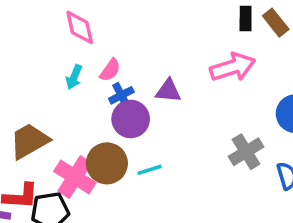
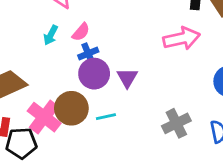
purple triangle: (168, 91) -> (127, 78), moved, turned 50
gray cross: (246, 152) -> (176, 123), moved

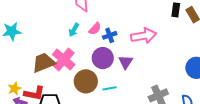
pink arrow: (182, 39) -> (144, 36), moved
blue cross: (88, 54) -> (110, 35), moved
pink cross: (44, 117) -> (64, 59), moved

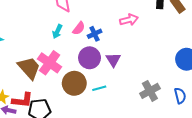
pink arrow: (144, 36) -> (129, 20), moved, size x0.7
brown trapezoid: (44, 63) -> (29, 68), turned 75

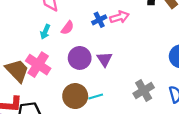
blue cross: (95, 34) -> (99, 20), moved
brown circle: (74, 83) -> (75, 96), moved
cyan line: (99, 88) -> (96, 97), moved

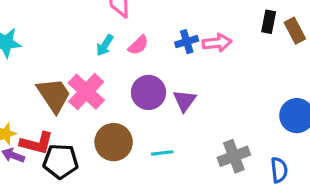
brown circle: (75, 96) -> (114, 142), moved

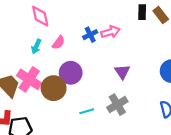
purple triangle: (185, 101) -> (122, 72), moved
brown circle: (114, 142) -> (54, 88), moved
gray cross: (234, 156) -> (117, 105), moved

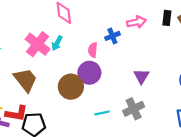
pink arrow: (110, 32) -> (136, 22), moved
pink semicircle: (59, 43) -> (93, 50), moved, turned 144
pink cross: (29, 79) -> (38, 44), moved

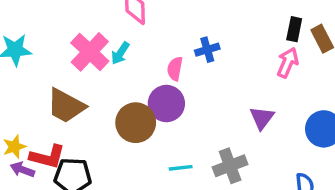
pink arrow: (136, 22) -> (288, 63), moved, turned -60
purple triangle: (141, 76) -> (262, 118), moved
brown trapezoid: (25, 80) -> (66, 106), turned 152

